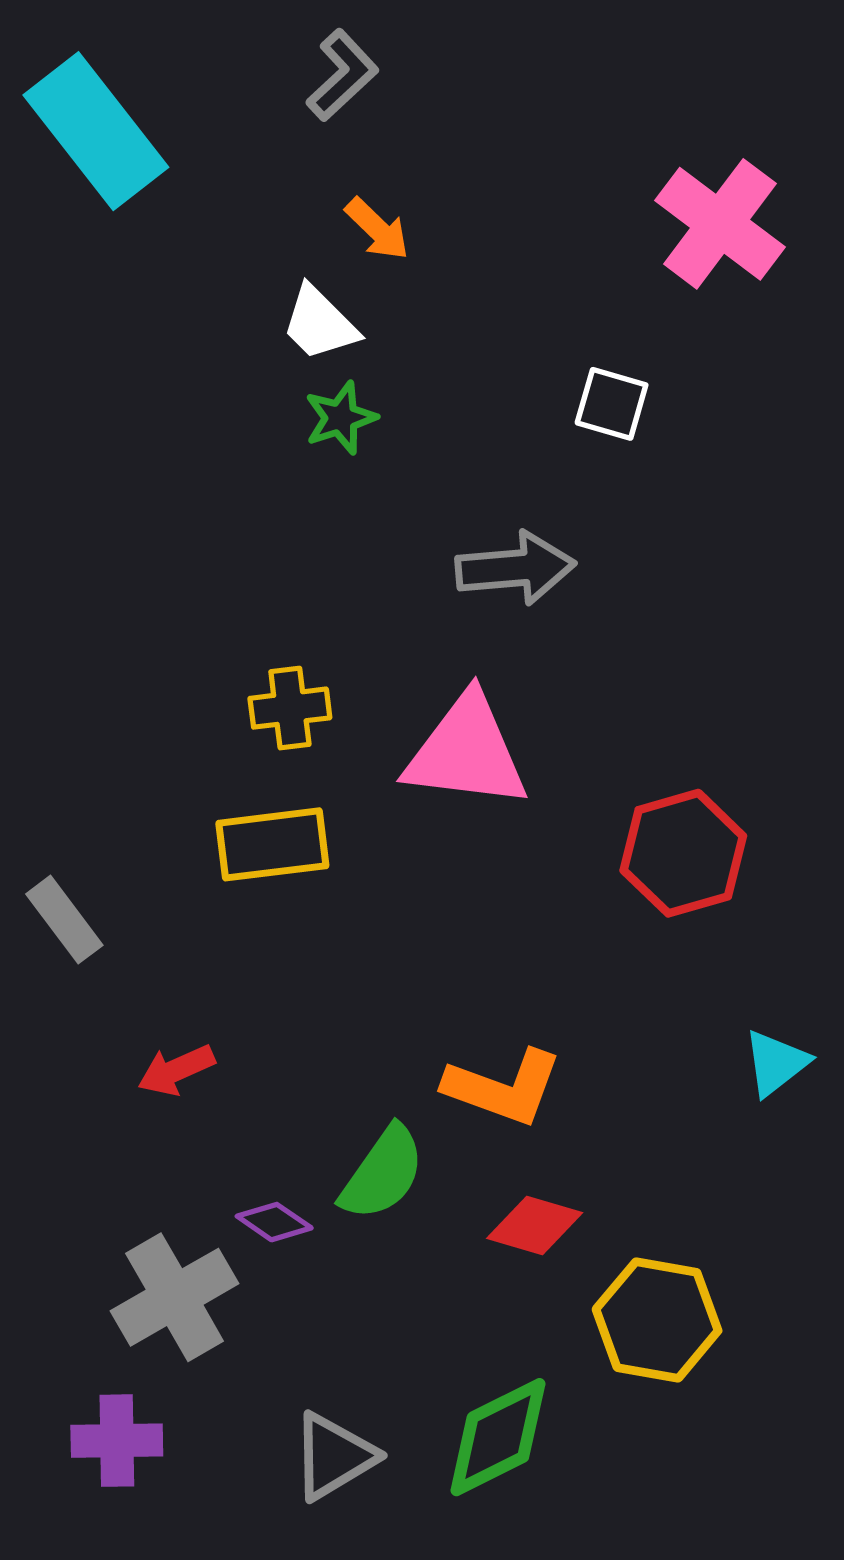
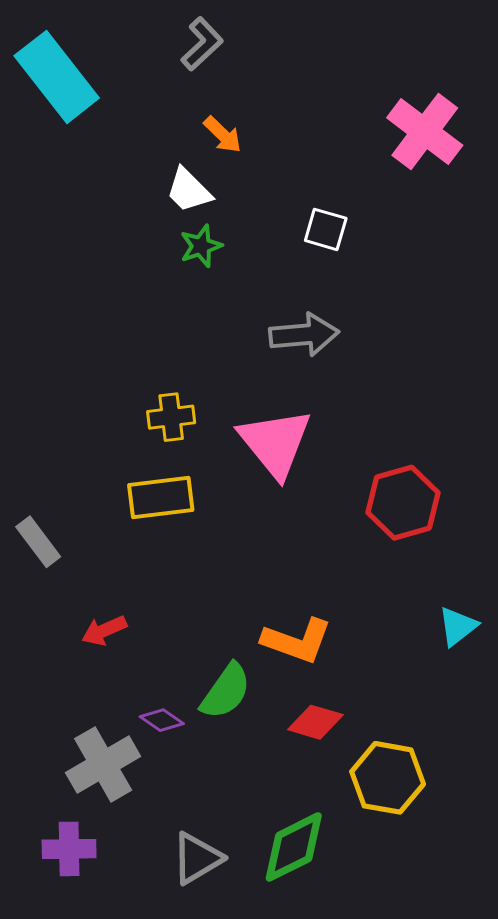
white square: (612, 404) -> (326, 229), moved
pink triangle: (466, 752) -> (275, 443), turned 44

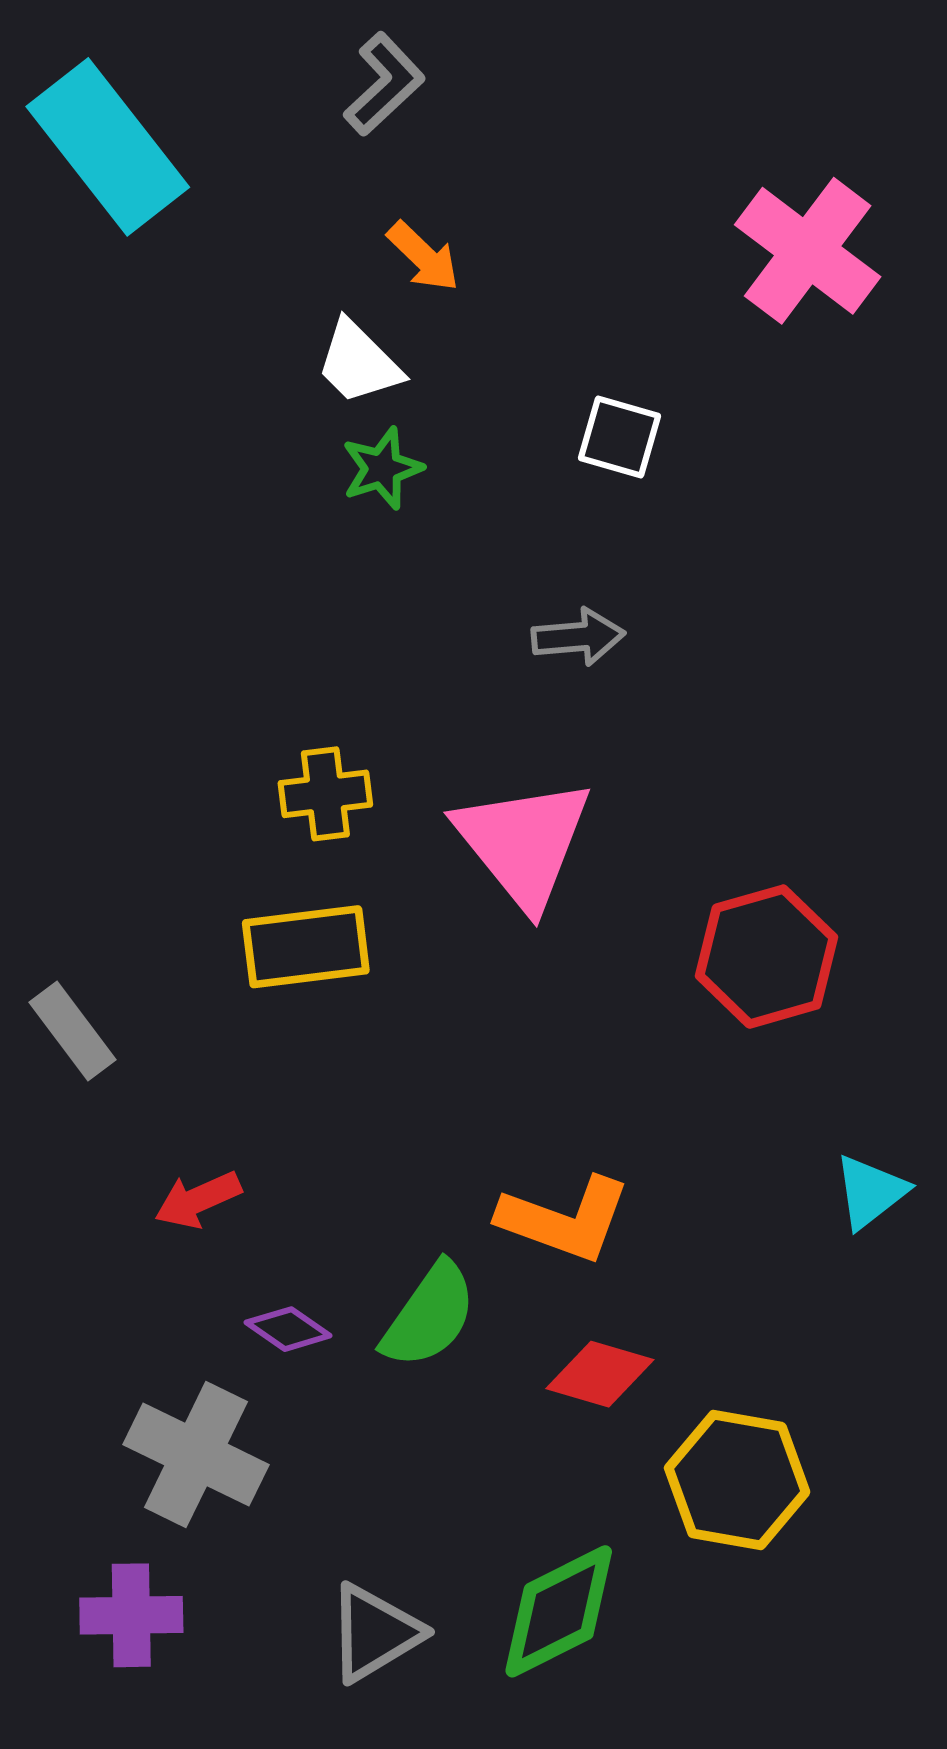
gray arrow: (304, 335) -> (578, 637), size x0.7
purple diamond: (162, 720) -> (288, 1329), moved
gray cross: (103, 764) -> (196, 1455), turned -34

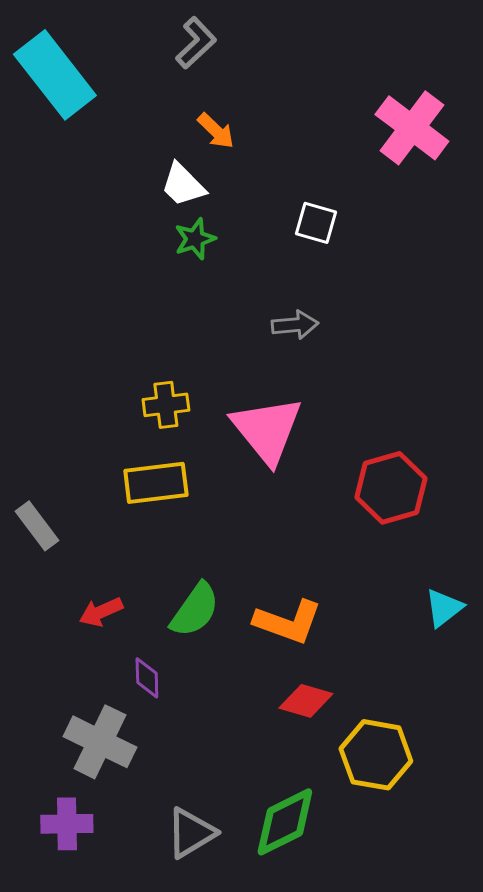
green semicircle: (429, 1315) -> (195, 610), moved
purple diamond: (288, 1329) -> (147, 678), turned 54

